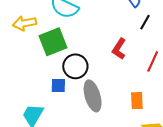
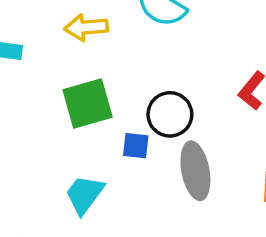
green square: (53, 42) -> (88, 104), moved

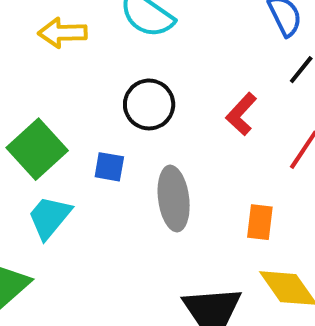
green square: (88, 104) -> (37, 149), moved, turned -30
black circle: (170, 114) -> (149, 104), moved

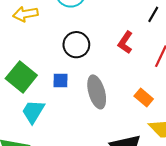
orange rectangle: (260, 222) -> (144, 97), turned -48

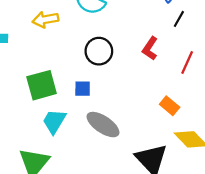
green square: (21, 77) -> (42, 85), turned 36
gray ellipse: (97, 92) -> (103, 125), moved, turned -40

